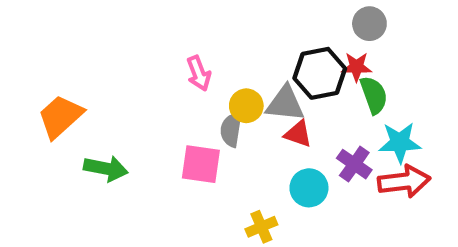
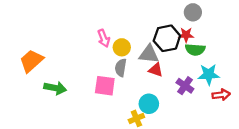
green semicircle: (374, 95) -> (195, 50), turned 114
yellow circle: (246, 106) -> (122, 47), moved
red arrow: (404, 181) -> (221, 95), moved, size x0.7
cyan circle: (309, 188) -> (149, 104), moved

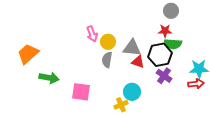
black hexagon: (167, 38) -> (160, 55), moved
cyan star: (209, 74) -> (199, 69), moved
pink square: (105, 86) -> (81, 92), moved

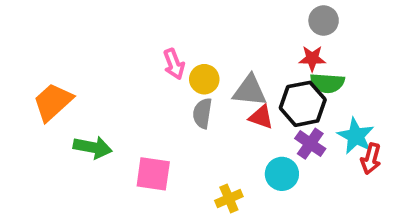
cyan star: (199, 69) -> (356, 136), moved, turned 30
red arrow: (196, 84) -> (371, 159), turned 112
cyan circle: (132, 92) -> (282, 174), moved

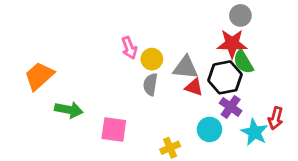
red star: (312, 58) -> (232, 44), size x1.5
green semicircle: (327, 83) -> (243, 62), turned 55
cyan star: (356, 136) -> (255, 132), moved

